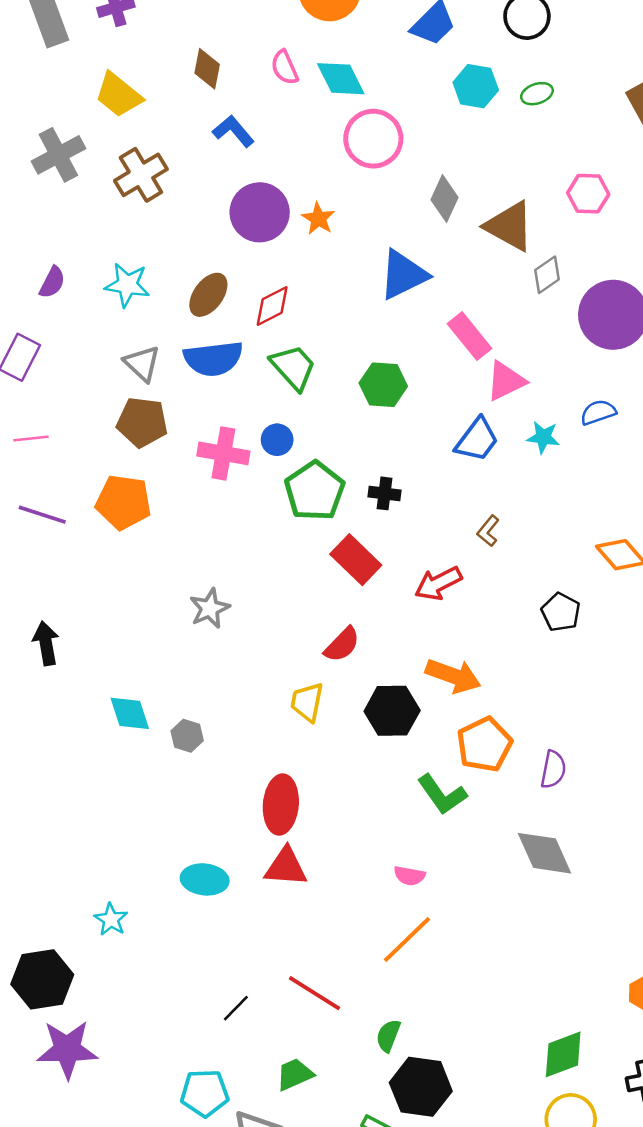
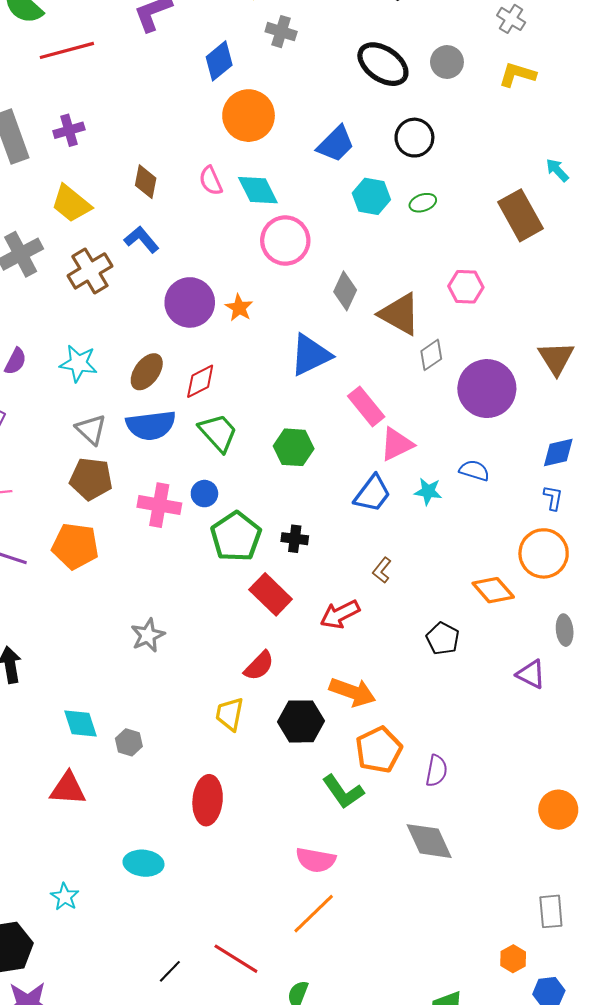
blue L-shape: (233, 131) -> (141, 239), moved
blue semicircle: (598, 412) -> (474, 470), turned 36
red triangle: (286, 867) -> (68, 789), moved
pink semicircle: (410, 876) -> (316, 860), size x1.5

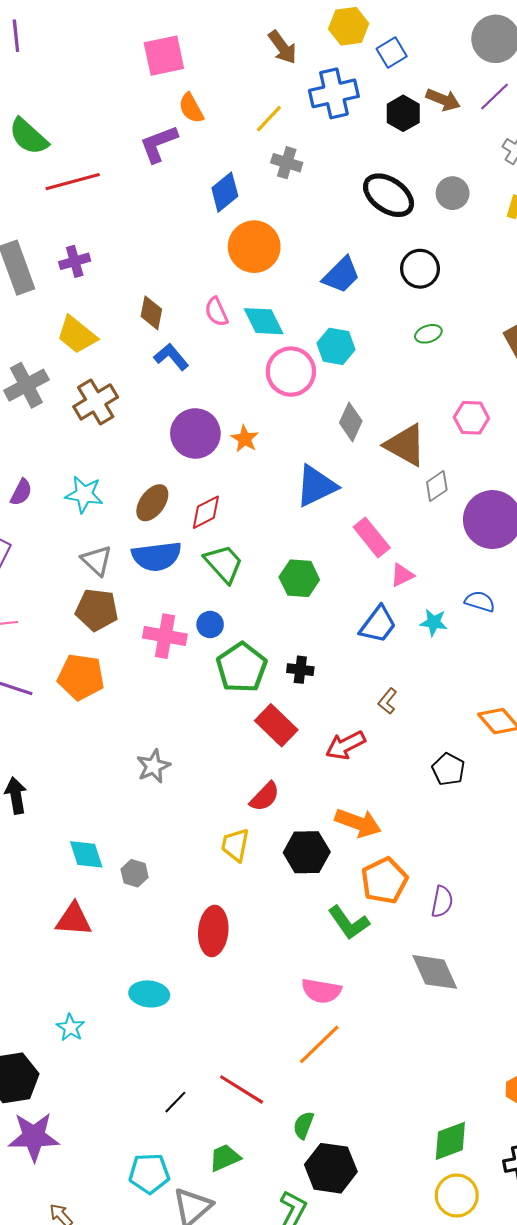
cyan hexagon: (371, 196) -> (336, 346), moved
blue L-shape: (141, 239) -> (171, 357), moved
pink triangle: (397, 444) -> (402, 575), size x0.7

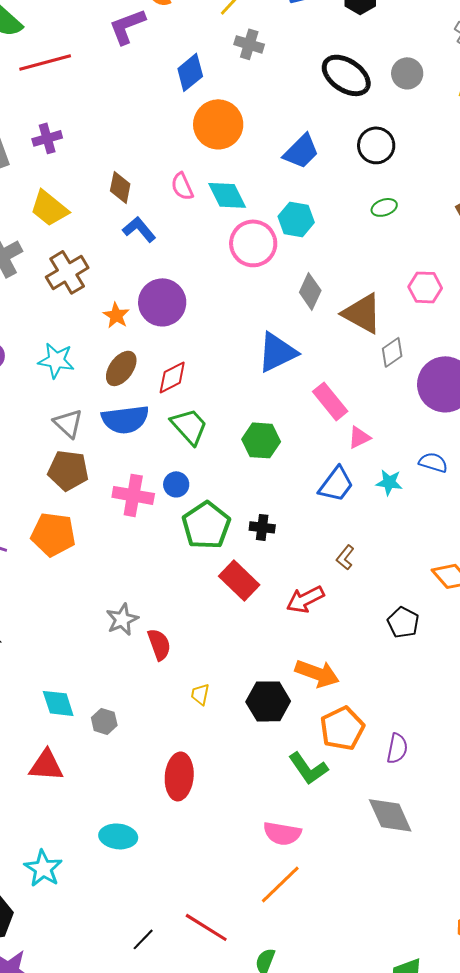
orange star: (245, 439) -> (116, 315), moved
red semicircle: (265, 797) -> (159, 644), moved, turned -64
yellow trapezoid: (235, 845) -> (200, 694), size x0.7
cyan star: (70, 1028) -> (43, 868), size x1.4

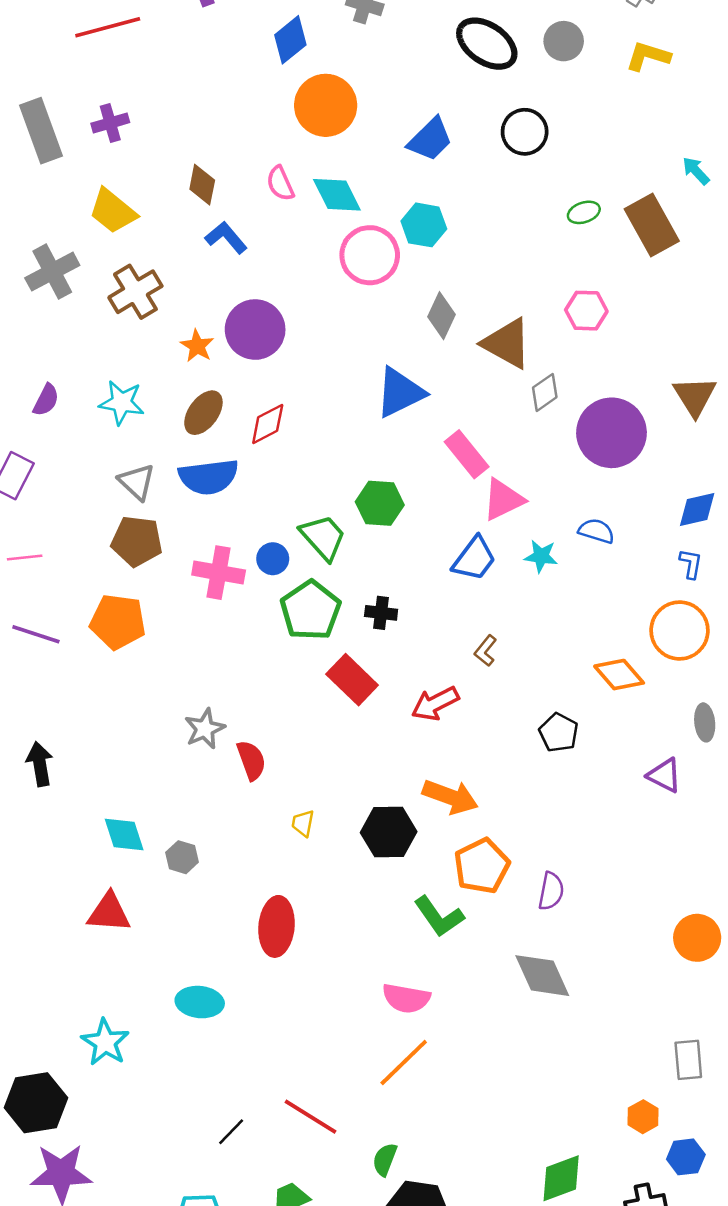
green ellipse: (384, 207) -> (584, 212), moved
green trapezoid: (189, 426) -> (323, 537), moved
pink triangle: (359, 437) -> (503, 500), size x1.5

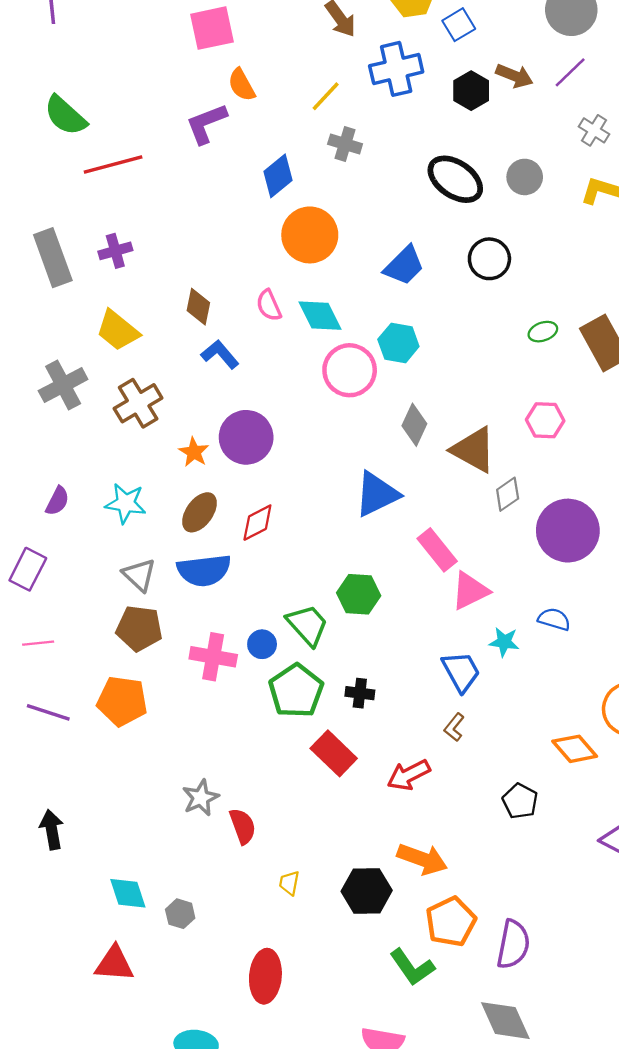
blue trapezoid: (474, 559) -> (461, 672), moved, turned -66
purple semicircle: (551, 891) -> (513, 944), size x1.4

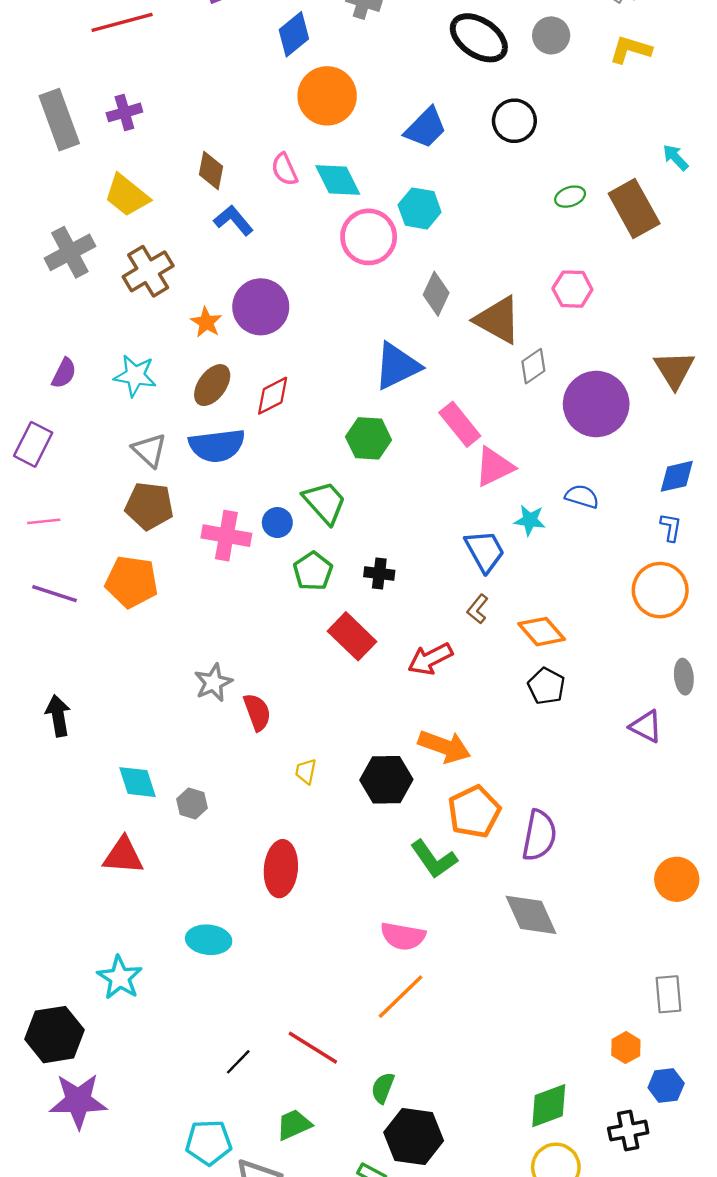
green hexagon: (359, 594) -> (369, 438), moved
green pentagon: (296, 691) -> (313, 571), size x0.7
orange diamond: (575, 749) -> (542, 632), moved

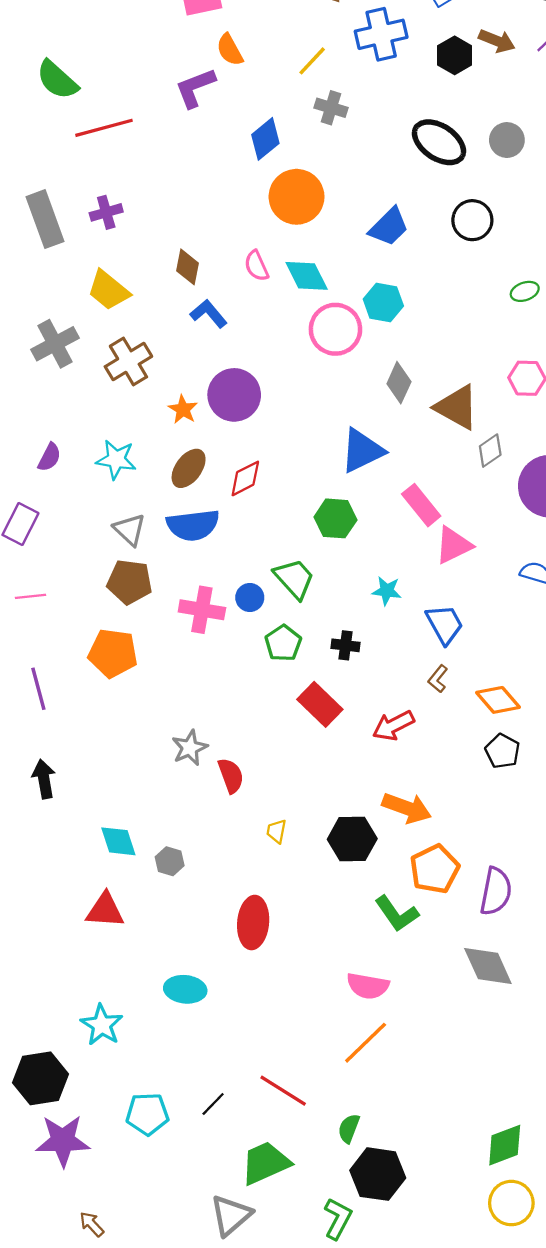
cyan star: (530, 520) -> (387, 591), moved
purple line: (55, 594) -> (38, 689), moved, turned 57
green trapezoid: (294, 1125) -> (265, 1163), size x1.5
cyan pentagon: (209, 1142) -> (147, 1114), moved

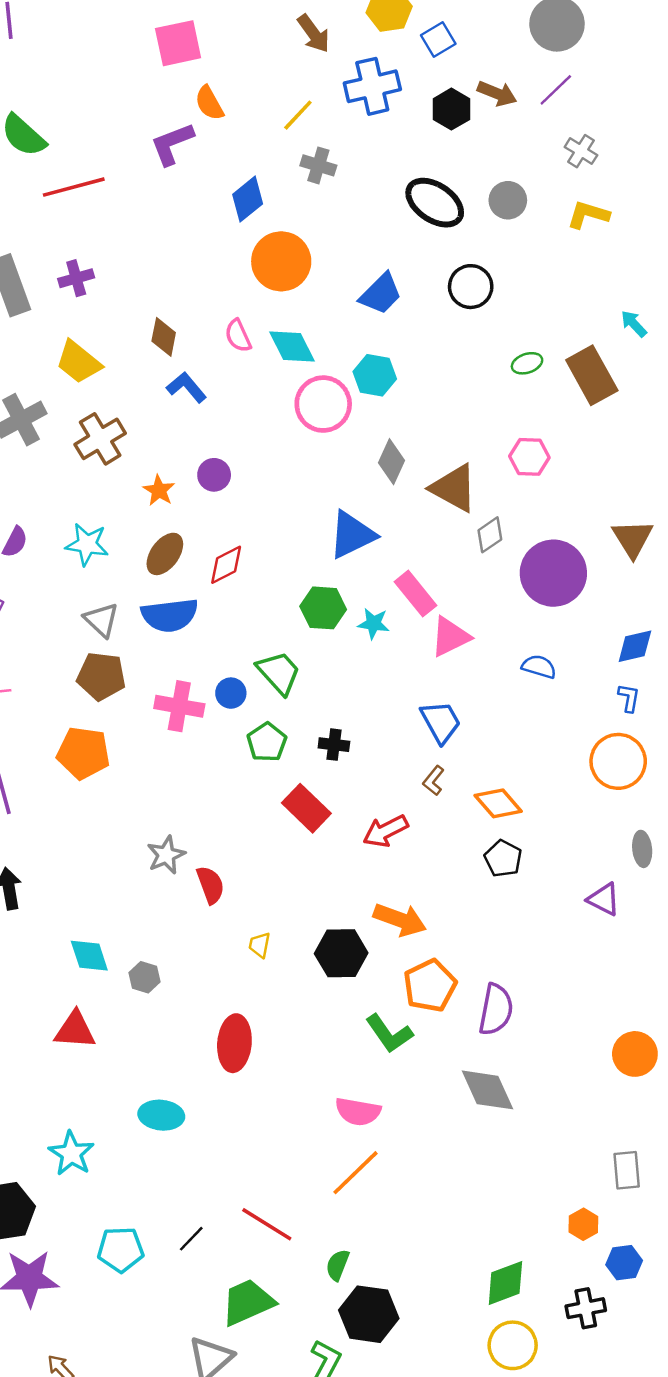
purple circle: (234, 395) -> (214, 475), size x0.6
cyan star: (387, 591) -> (374, 623), moved

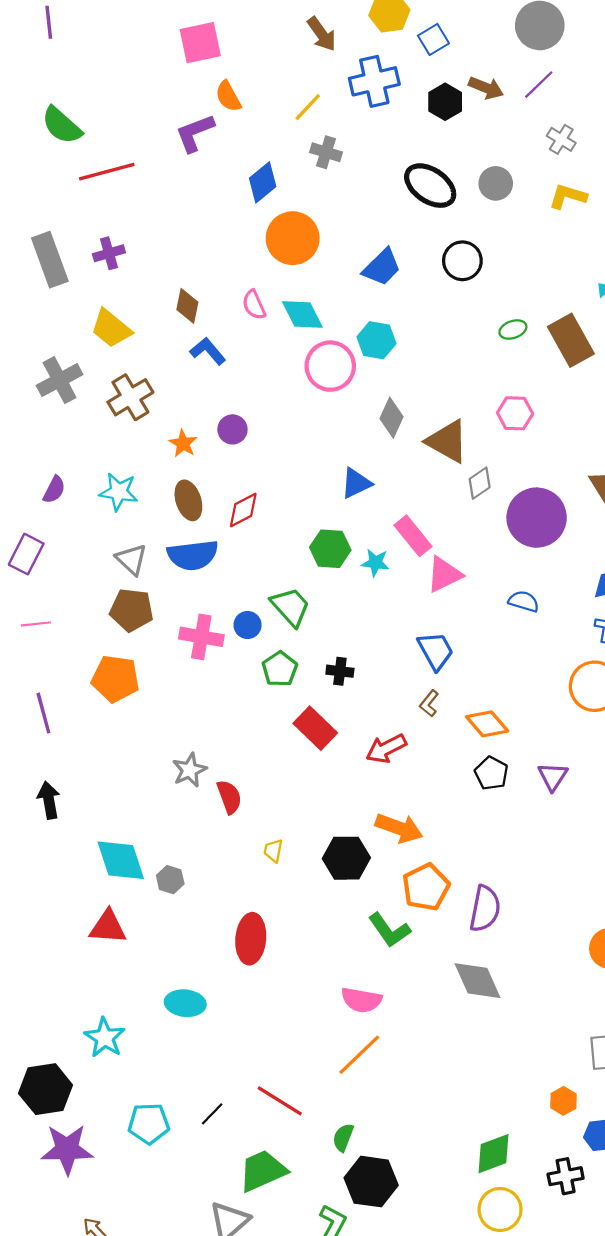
blue triangle: (352, 535) -> (356, 483), size x0.7
brown ellipse: (165, 554) -> (188, 500), turned -54
purple triangle: (604, 899) -> (553, 776), moved, turned 36
cyan diamond: (89, 956) -> (121, 860), size x1.4

